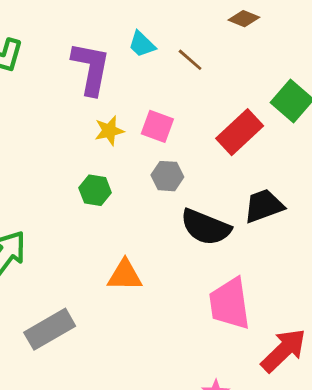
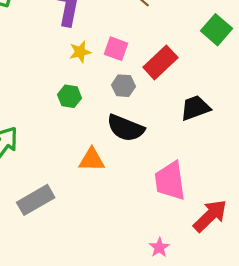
red rectangle: (240, 132) -> (160, 62), moved
black semicircle: (206, 227) -> (126, 128), moved

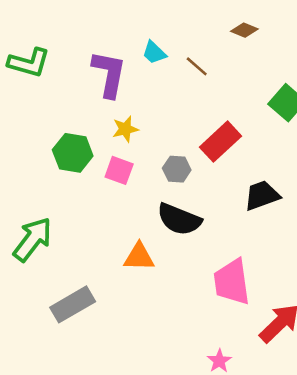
pink square: (116, 49) -> (119, 170), moved
green hexagon: (70, 96) -> (73, 153), moved, size x1.4

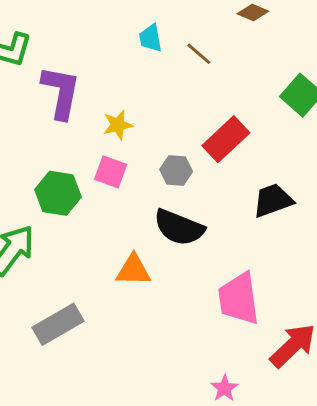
cyan trapezoid: (154, 53) -> (150, 38), turned 36
purple L-shape: (109, 74) -> (61, 92), moved
green hexagon: (73, 153) -> (58, 193), moved

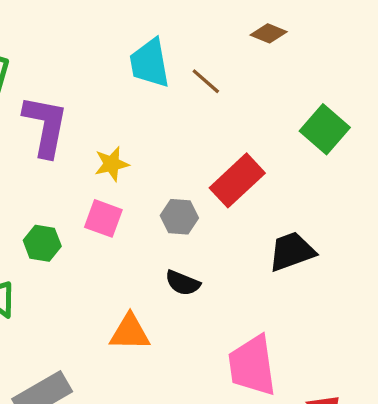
cyan trapezoid: (150, 38) -> (150, 63), size x1.5
green hexagon: (58, 193) -> (42, 243), size x0.7
black semicircle: (179, 227) -> (183, 283), size x0.6

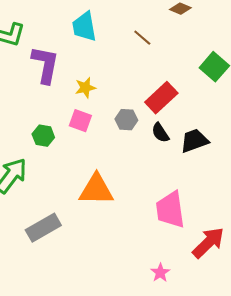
cyan trapezoid: (150, 63) -> (84, 27), moved
black semicircle: (183, 283) -> (160, 133), moved, turned 35
orange triangle: (130, 332) -> (96, 190), size x1.4

